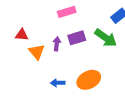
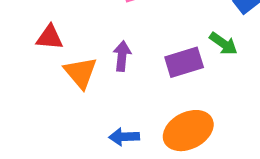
purple rectangle: (77, 38) -> (184, 62), moved
green arrow: (106, 38) -> (223, 44), size x0.6

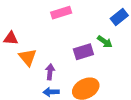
purple arrow: (122, 56) -> (50, 72), moved

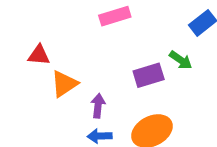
orange triangle: (28, 57) -> (64, 84), turned 36

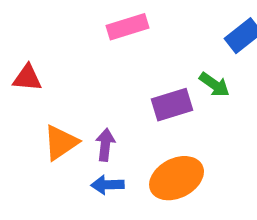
orange triangle: (64, 84) -> (61, 143), moved

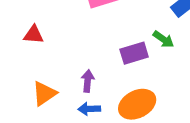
orange triangle: (61, 143) -> (44, 93), moved

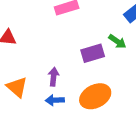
orange triangle: (44, 93) -> (17, 87), turned -45

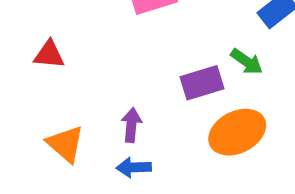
orange ellipse: (95, 96) -> (237, 132), moved

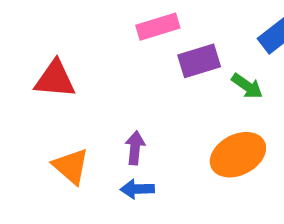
red triangle: (49, 55) -> (55, 79), size x1.4
purple rectangle: (202, 83) -> (199, 61), moved

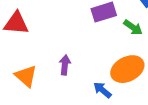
blue arrow: (137, 189) -> (102, 90), moved, turned 42

